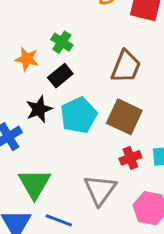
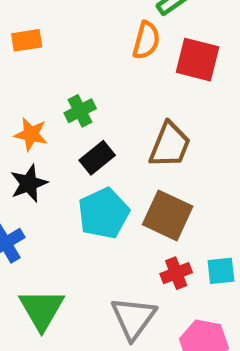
green cross: (62, 42) -> (80, 111), turned 30
black rectangle: (60, 76) -> (97, 158), moved
black star: (39, 109) -> (29, 183), moved

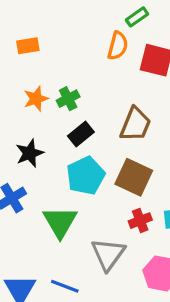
orange star: (31, 134) -> (36, 99), moved, turned -30
green triangle: (42, 309) -> (60, 222), moved

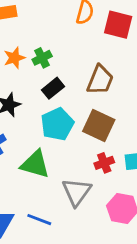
green triangle: (60, 222) -> (35, 164), turned -44

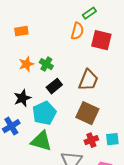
green cross: (42, 58) -> (46, 64), turned -32
cyan pentagon: (57, 124) -> (44, 113), moved

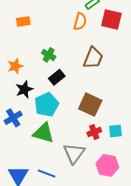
red square: (101, 40) -> (111, 19), moved
orange star: (26, 64) -> (15, 66), moved
brown trapezoid: (88, 80) -> (93, 58), moved

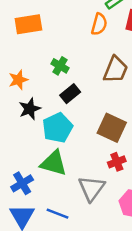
orange rectangle: (23, 22) -> (28, 24), size x1.5
blue cross: (13, 118) -> (22, 183), moved

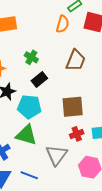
cyan pentagon: (57, 128) -> (29, 107), turned 30
brown square: (112, 128) -> (73, 107), turned -30

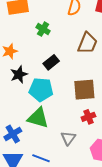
green cross: (31, 57) -> (43, 29), moved
gray triangle: (57, 155) -> (68, 138), size x0.7

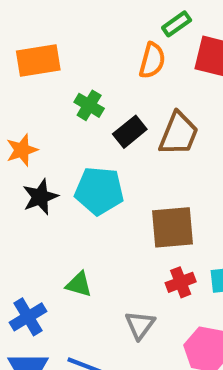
black rectangle: (51, 62) -> (130, 132), moved
cyan pentagon: (41, 90) -> (99, 191), moved
green triangle: (38, 118) -> (79, 284), size x0.6

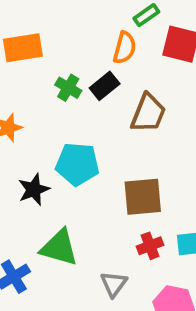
black rectangle: (130, 132) -> (105, 86), moved
black star: (40, 197) -> (34, 189), moved
green triangle: (79, 284) -> (59, 248), size x1.6

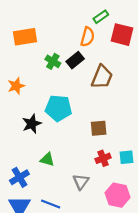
brown square: (143, 197) -> (99, 128), size x0.7
green triangle: (59, 248) -> (47, 159), size x0.6

